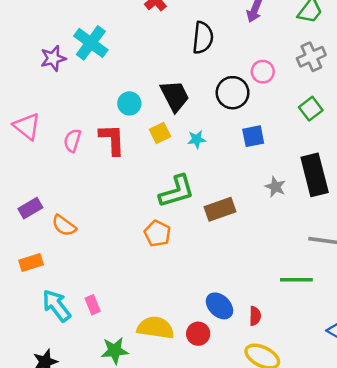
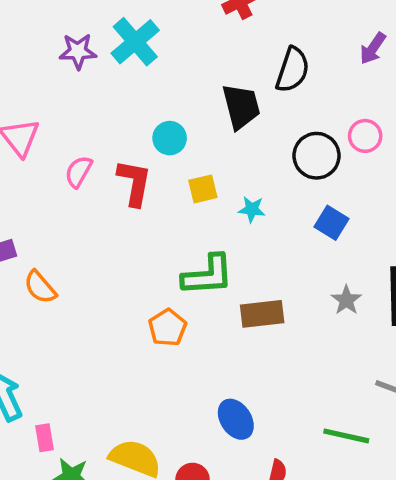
black trapezoid: (175, 96) -> (241, 106), moved
blue square: (253, 136) -> (331, 223), turned 30
pink rectangle: (93, 305) -> (45, 438), moved
blue ellipse: (219, 306) -> (236, 419), moved

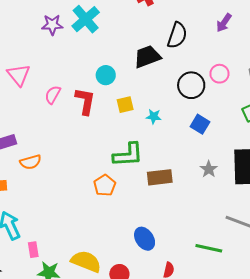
black trapezoid: (241, 106) -> (147, 57), turned -96
orange semicircle: (40, 287) -> (31, 162), turned -65

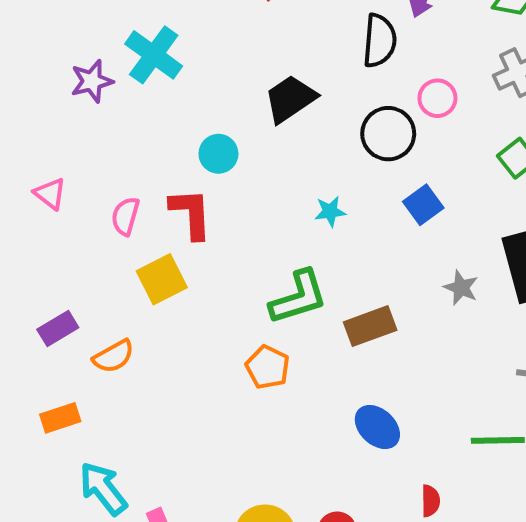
black semicircle: (177, 35) -> (380, 41), moved
pink triangle: (19, 75) -> (50, 194), size x0.7
yellow square: (125, 105) -> (162, 279), moved, size x1.4
blue square: (200, 124) -> (423, 205), turned 36
blue ellipse: (145, 239) -> (377, 427), moved

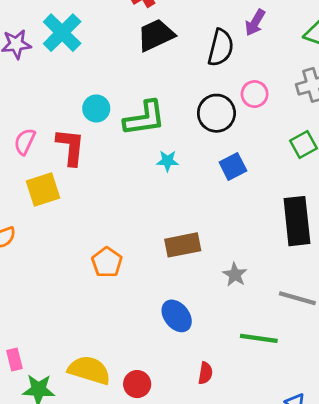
black trapezoid: (290, 99) -> (156, 35), moved
gray star: (461, 288) -> (235, 275), moved
green L-shape: (298, 297) -> (144, 118), moved

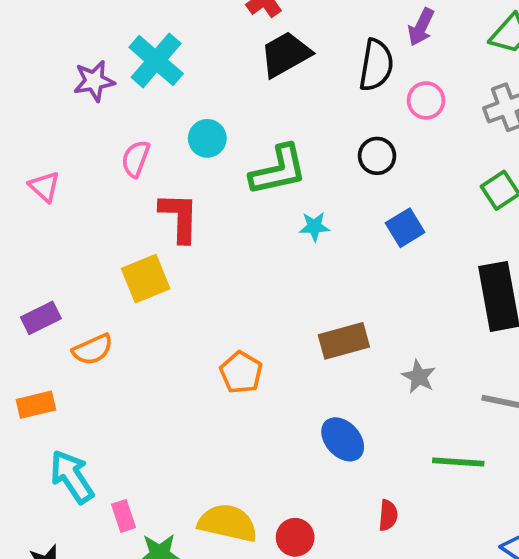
pink circle: (255, 94) -> (426, 100), moved
cyan circle: (96, 108) -> (207, 138), moved
black circle: (216, 113) -> (377, 156), size x0.7
pink semicircle: (25, 142) -> (136, 159), moved

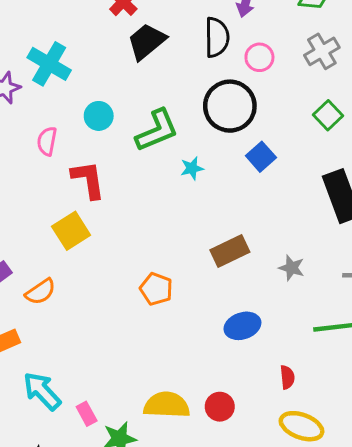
black circle: (377, 156) -> (230, 106), size x1.8
blue ellipse: (343, 439) -> (242, 326), turned -56

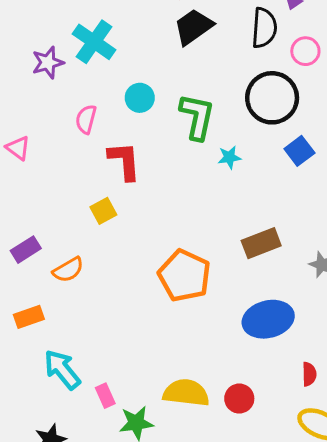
green L-shape: (157, 130) -> (197, 117), turned -60
yellow square: (71, 231) -> (103, 211), size x0.7
orange pentagon: (156, 289) -> (184, 276), size x1.6
blue ellipse: (242, 326) -> (268, 319), size x1.4

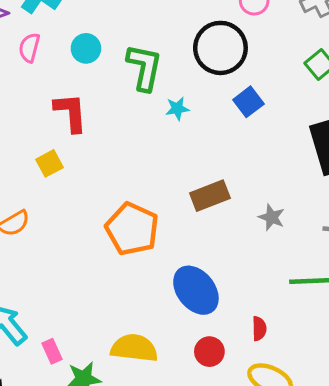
pink semicircle: (86, 119) -> (29, 48), moved
blue ellipse: (268, 319) -> (196, 290), moved, turned 66
red circle: (239, 399) -> (209, 352), moved

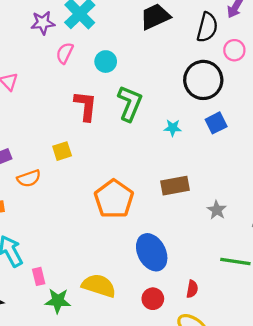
green L-shape: (144, 67) -> (130, 103), moved
cyan star: (177, 109) -> (173, 128), moved
yellow square: (49, 163) -> (62, 151), moved

